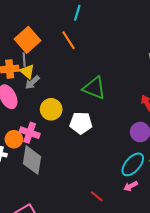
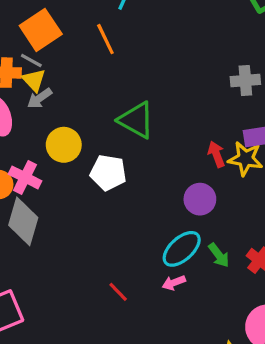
gray line: (24, 60) -> (31, 61), turned -64

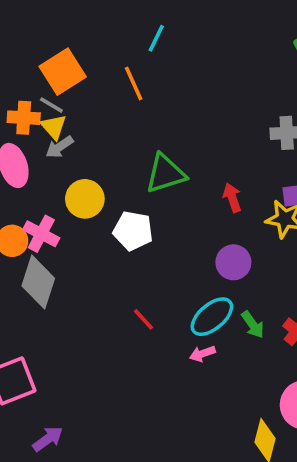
green triangle: (136, 120) -> (166, 174), turned -48
red arrow: (216, 154) -> (232, 198), moved
red line: (118, 292) -> (144, 319), moved

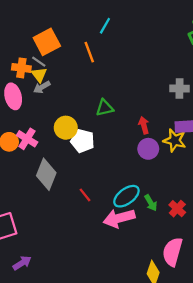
green triangle: (166, 174) -> (105, 108), size x0.7
yellow circle: (85, 199) -> (66, 128), moved
purple circle: (233, 262) -> (148, 149), moved
gray diamond: (38, 282) -> (46, 174), moved
pink arrow: (202, 354) -> (119, 218), size x2.0

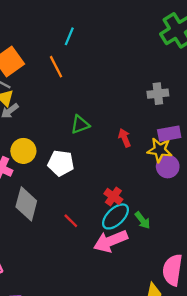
yellow circle: (66, 128) -> (23, 151), moved
purple circle: (148, 149) -> (168, 167), moved
red cross: (177, 209) -> (113, 196), moved

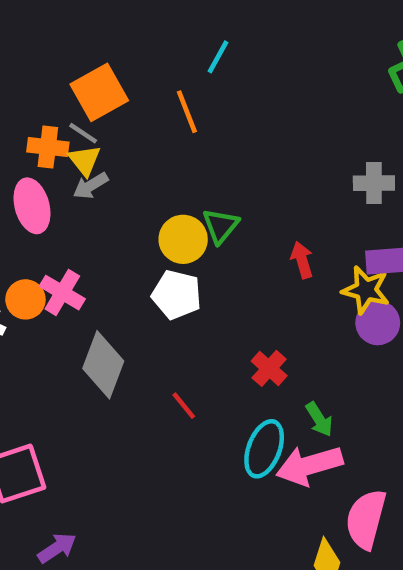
green triangle: (80, 124) -> (221, 226), turned -36
yellow circle: (23, 151) -> (183, 239), moved
cyan ellipse: (115, 216) -> (264, 449), moved, turned -32
pink arrow: (111, 241) -> (309, 465), moved

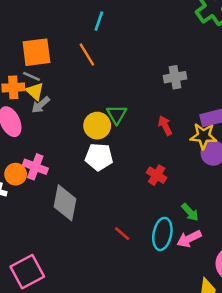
orange square: (99, 92) -> (36, 52), turned 32
gray cross: (374, 183) -> (175, 77), moved
red cross: (269, 368) -> (157, 175), moved
red line: (184, 406) -> (122, 234), moved
pink arrow: (309, 465) -> (189, 239), size x0.7

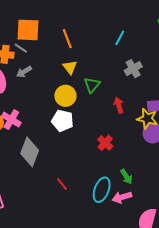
cyan line: (99, 21) -> (120, 38), moved
gray cross: (175, 77) -> (133, 69), turned -30
yellow triangle: (35, 91) -> (70, 67), moved
green triangle: (117, 114) -> (92, 85), moved
red line: (122, 234) -> (62, 184), moved

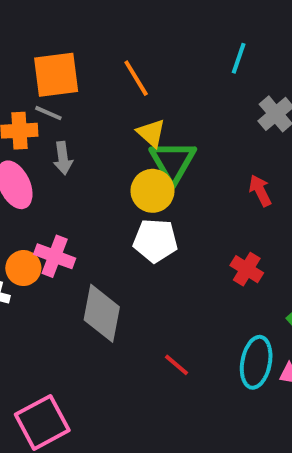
gray arrow: (24, 72) -> (63, 158), turned -56
green triangle: (92, 85) -> (173, 162), moved, size x1.4

